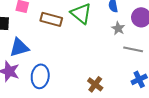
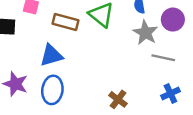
gray star: (118, 28) -> (145, 33), size x1.5
blue triangle: (19, 47) -> (51, 55), moved

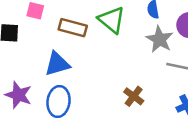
brown cross: (118, 99) -> (134, 96), moved

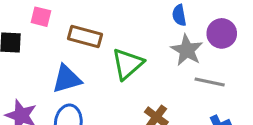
green triangle: (112, 20) -> (128, 64), moved, turned 40

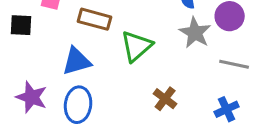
gray line: (210, 82) -> (234, 64), moved

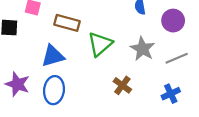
gray star: (195, 33) -> (142, 49), moved
gray line: (234, 64) -> (177, 58), turned -35

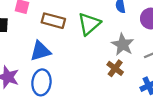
green triangle: (100, 44) -> (89, 24), moved
brown cross: (122, 85) -> (115, 68), moved

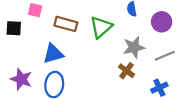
gray star: (123, 44) -> (134, 47), turned 30

